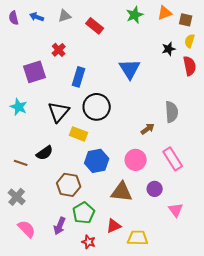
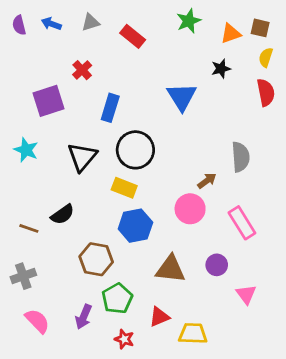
orange triangle: (165, 13) -> (231, 34), moved
black star: (169, 49) -> (221, 69), moved
yellow rectangle: (79, 134) -> (124, 188), moved
pink circle: (136, 160) -> (190, 209), moved
gray cross: (17, 197) -> (23, 276), turned 30

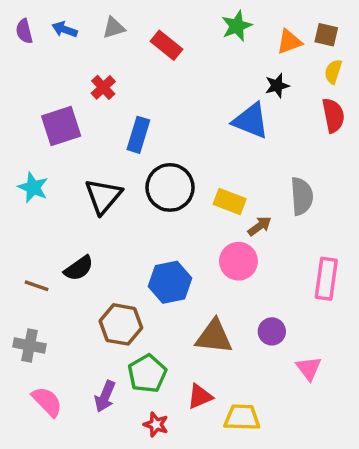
blue triangle: (182, 97) -> (251, 121), moved, turned -36
yellow rectangle: (124, 188) -> (230, 202), moved
pink rectangle: (242, 223) -> (326, 279), moved, turned 40
gray cross: (23, 276) -> (30, 345), turned 30

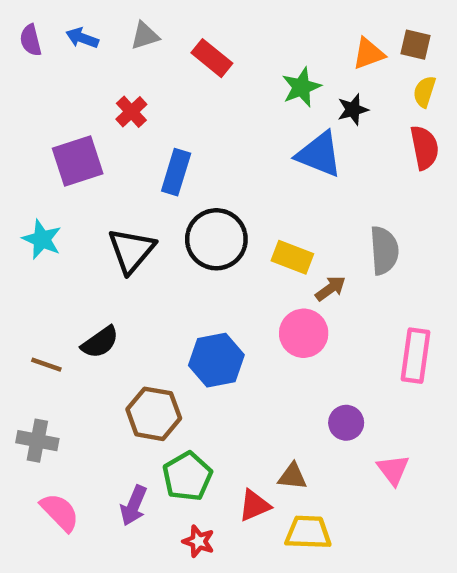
green star: (237, 26) -> (301, 87), moved
brown triangle: (214, 337) -> (292, 476), moved, size x0.6

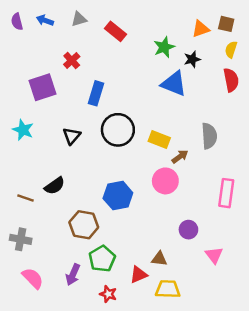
black triangle: (131, 250) -> (72, 136), size x0.7

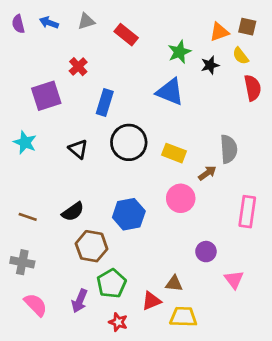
yellow semicircle: (231, 50) -> (241, 56), moved, turned -56
blue triangle: (174, 84) -> (170, 92), moved
black triangle: (72, 136) -> (78, 149), turned -30
brown arrow: (180, 157) -> (207, 173), moved
black semicircle: (55, 186) -> (73, 212), moved

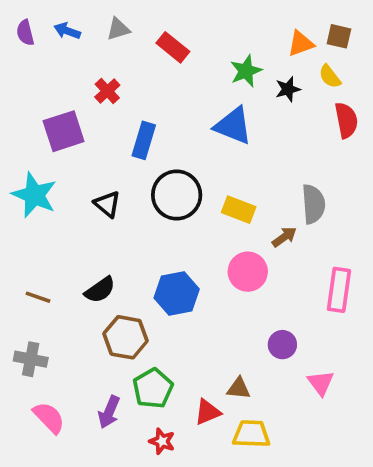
cyan star: (25, 142) -> (34, 195), size x1.4

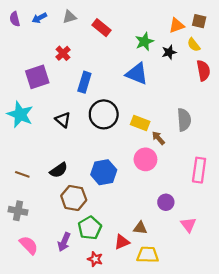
blue arrow: (67, 31) -> (39, 18), turned -48
brown arrow: (284, 237) -> (158, 138), moved, turned -96

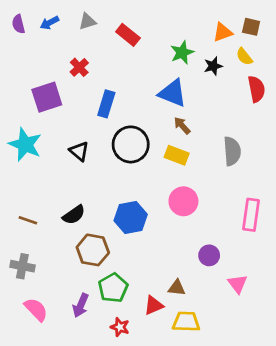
brown arrow: (158, 138) -> (182, 126), moved

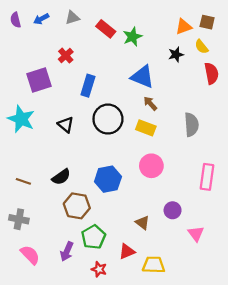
green star: (182, 52) -> (132, 37), moved
brown triangle: (177, 288) -> (142, 223), moved, turned 32

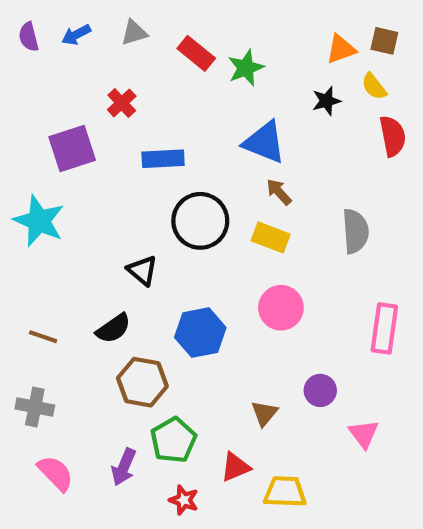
blue rectangle: (88, 86) -> (163, 159), turned 70
black triangle: (66, 125) -> (142, 270), moved
brown triangle: (142, 223) -> (264, 413), turned 32

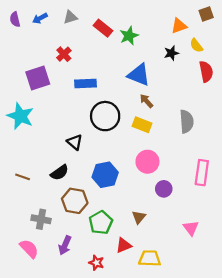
brown square: (384, 41) -> (206, 14), moved, turned -32
purple circle: (320, 390) -> (164, 189), moved
gray cross: (35, 407) -> (41, 219), moved
green pentagon: (173, 440) -> (101, 223), moved

